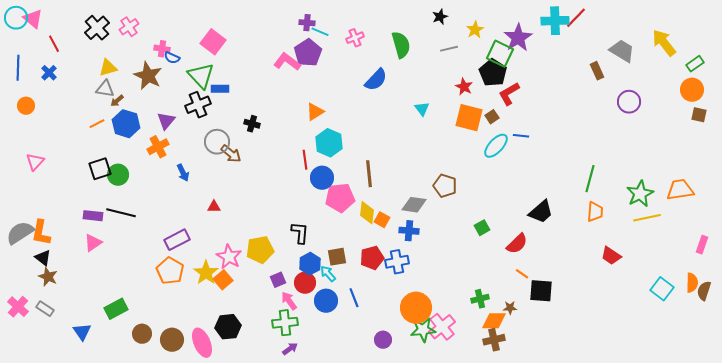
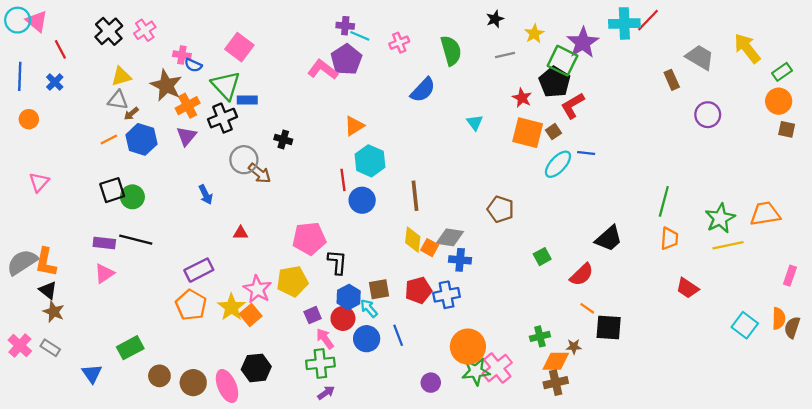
orange cross: (158, 147) -> (188, 106), moved
pink pentagon: (340, 198) -> (309, 239), moved
gray diamond: (414, 205) -> (450, 237), moved

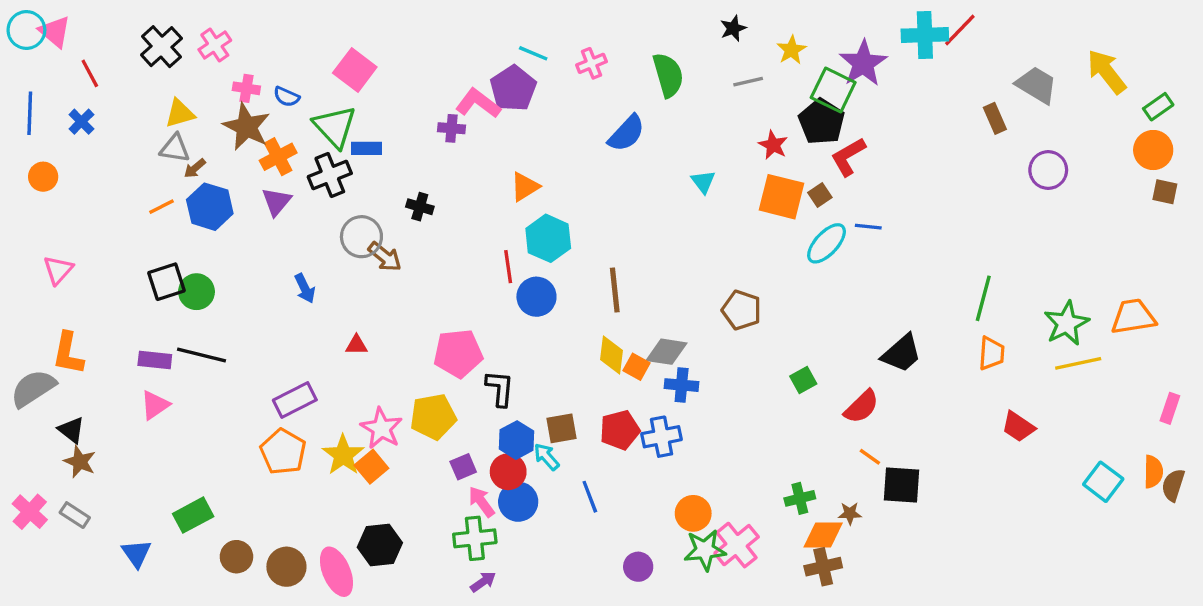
purple cross: (345, 26) -> (451, 128), moved
pink cross: (182, 55) -> (246, 88), moved
orange L-shape: (46, 262) -> (68, 353), moved
blue circle: (367, 339) -> (518, 502), moved
orange circle: (468, 347) -> (693, 513), size x0.7

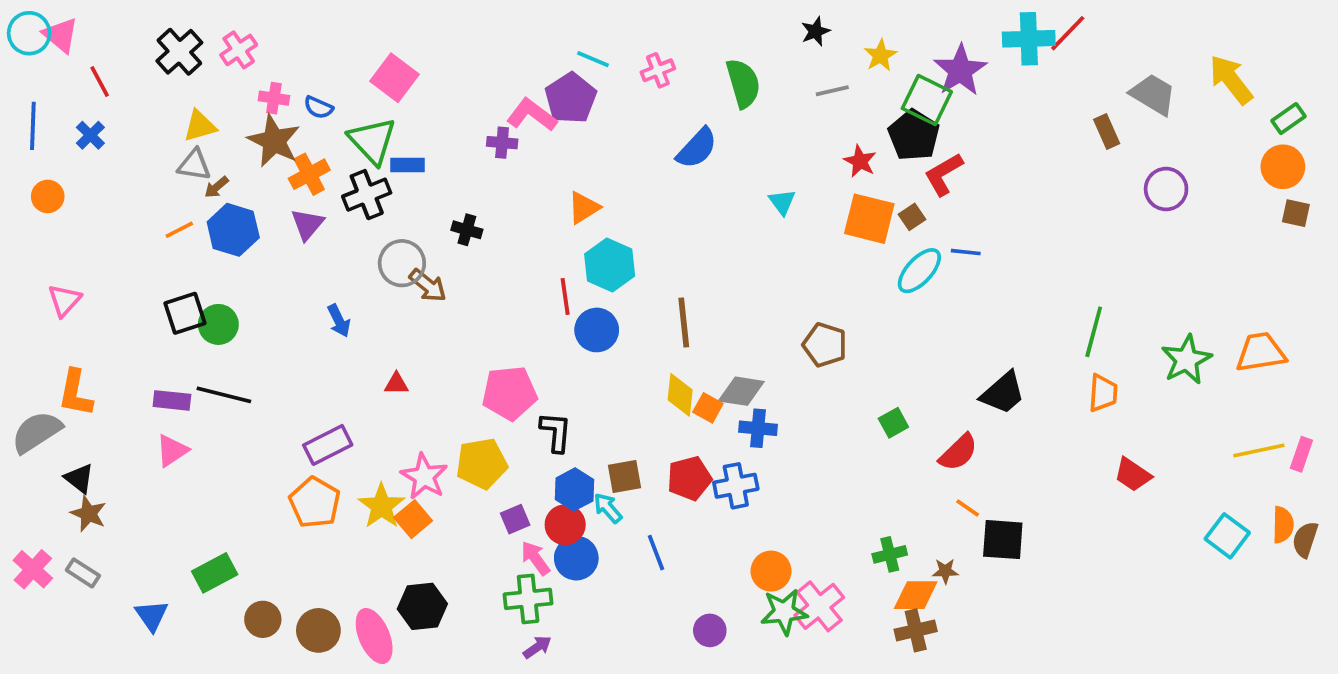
yellow line: (1078, 363) -> (1259, 451), moved

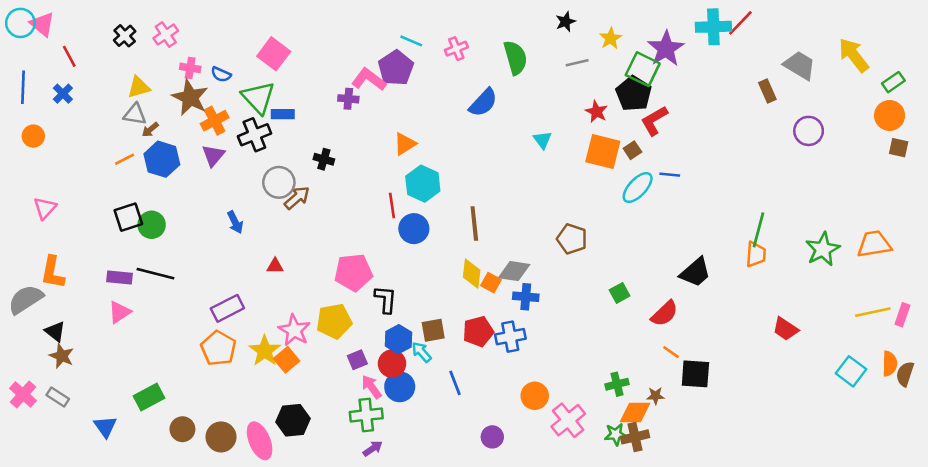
black cross: (179, 52) -> (125, 36), size x0.7
brown arrow: (428, 285) -> (297, 198), turned -80
orange trapezoid: (1103, 393) -> (756, 254), moved
green star: (784, 612) -> (616, 434), moved, size x0.7

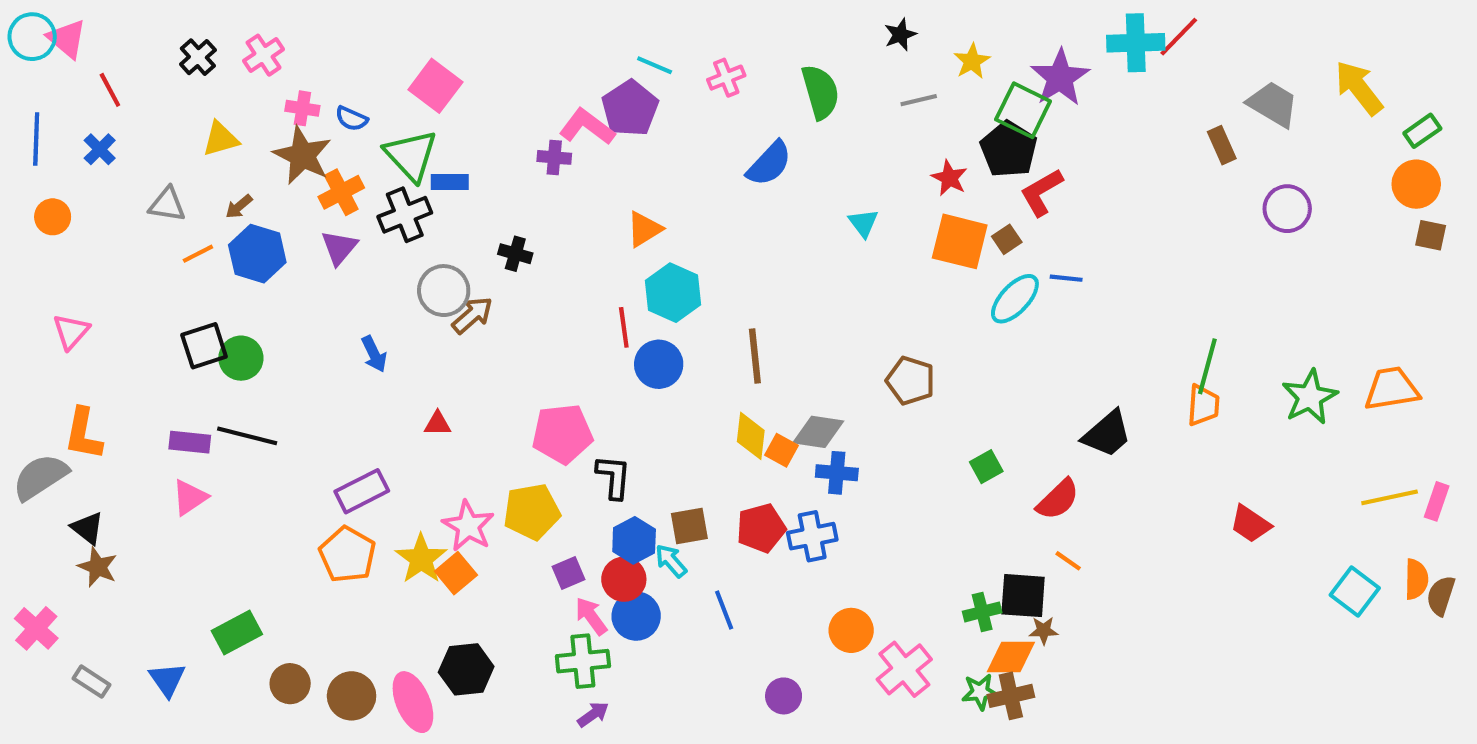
gray triangle: (135, 114) -> (167, 205), moved
black square: (695, 374) -> (1023, 596), moved
gray rectangle: (58, 397) -> (91, 682), moved

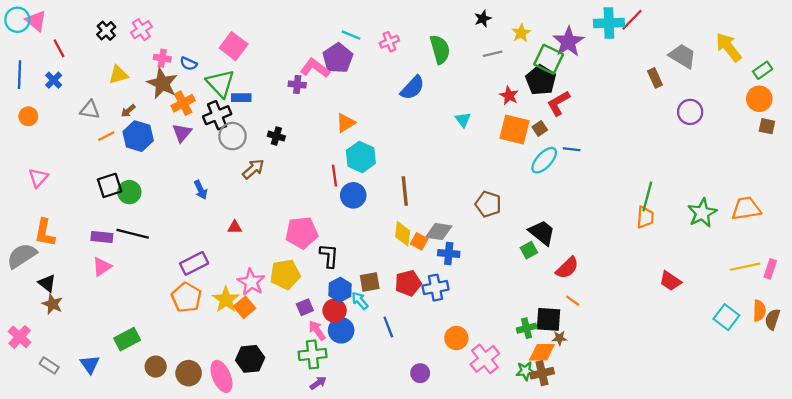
gray circle: (444, 291) -> (232, 136), moved
black trapezoid: (1107, 434) -> (542, 233), moved, turned -100

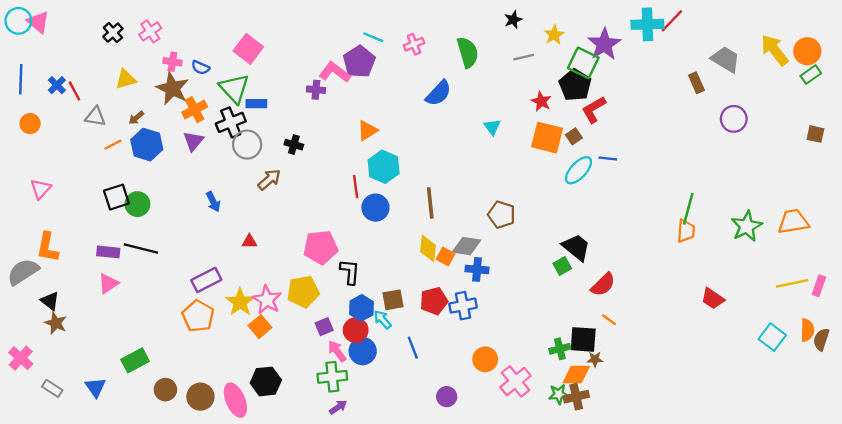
red line: (59, 48) -> (74, 91), moved
orange circle: (759, 99) -> (807, 51), moved
brown pentagon: (488, 204) -> (502, 215), moved
yellow star: (226, 300) -> (240, 302), moved

